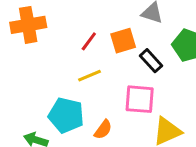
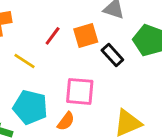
yellow line: (89, 76) -> (25, 61), moved, turned 55
pink square: (140, 99) -> (80, 91), moved

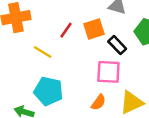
pink square: (80, 91) -> (108, 72), moved
orange semicircle: (66, 121) -> (99, 102), moved

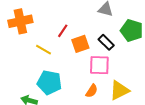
orange square: (94, 29) -> (80, 44), moved

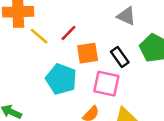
yellow line: (44, 50) -> (39, 36), moved
cyan pentagon: (49, 82) -> (61, 79), moved

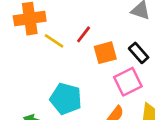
cyan pentagon: (61, 79) -> (66, 99), moved
pink square: (106, 84) -> (128, 82), turned -32

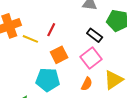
orange square: (105, 53) -> (59, 55), moved

